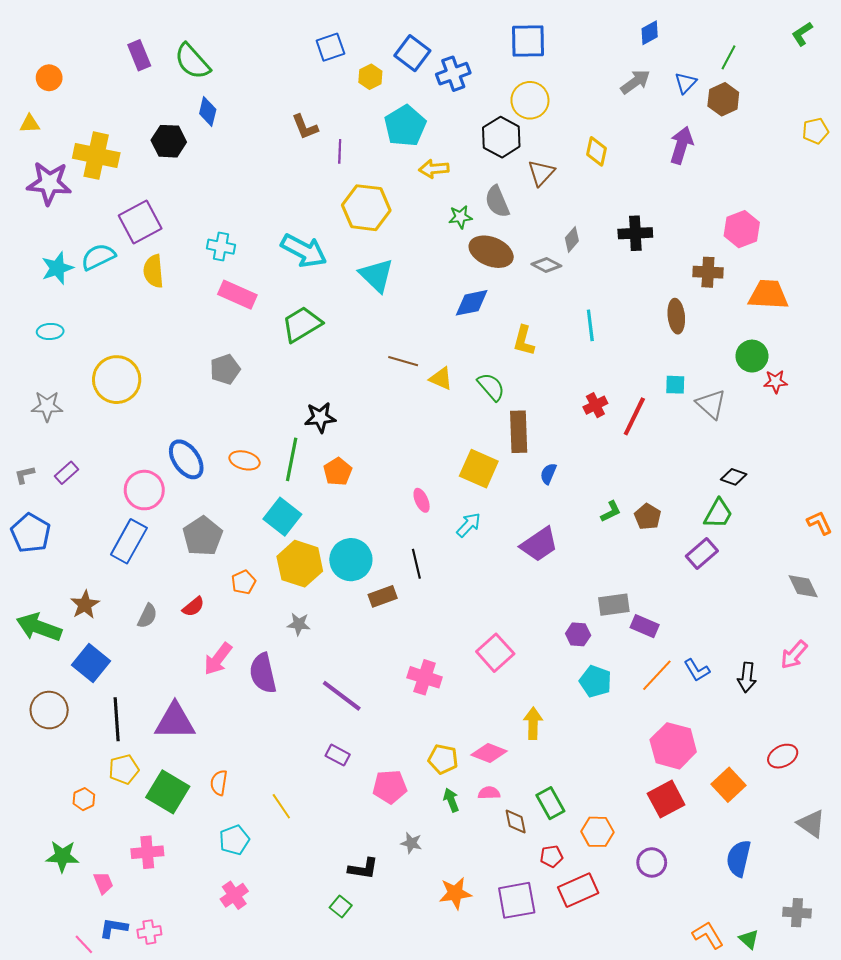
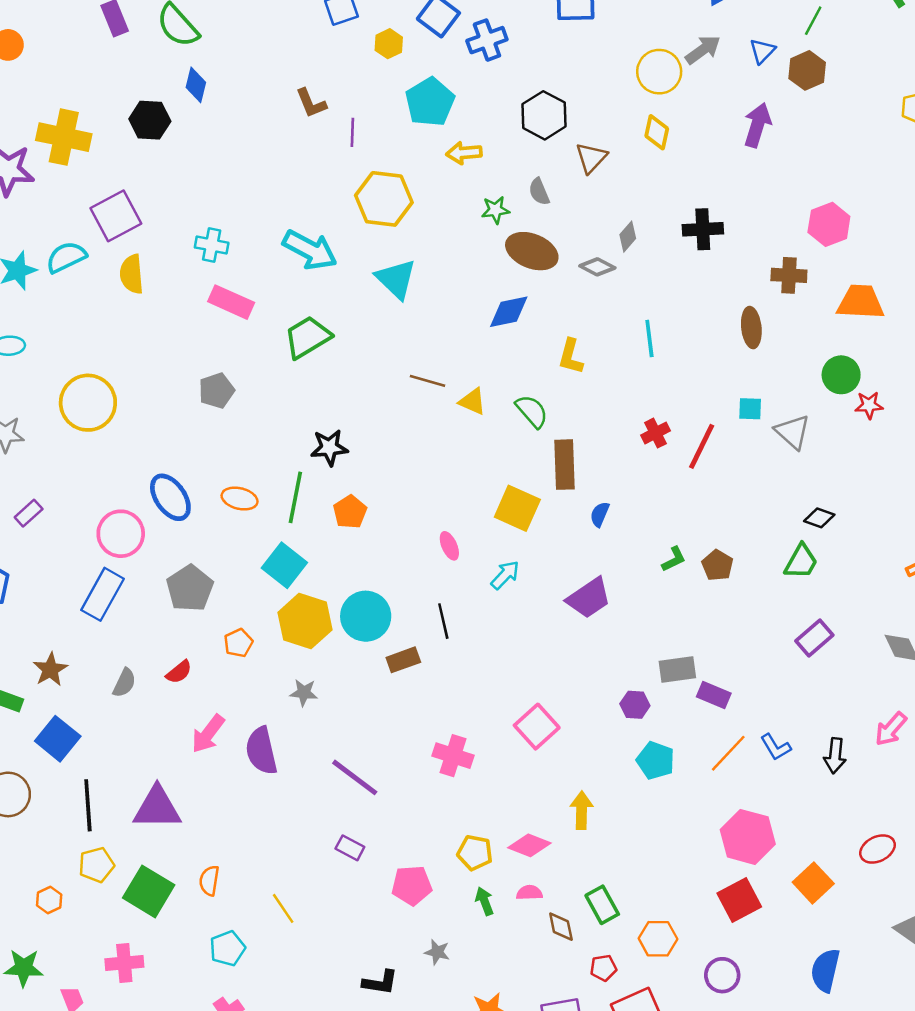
yellow circle: (530, 100) -> (659, 72), moved
gray semicircle: (497, 202) -> (539, 192), size x0.7
purple rectangle: (702, 553) -> (814, 638), moved

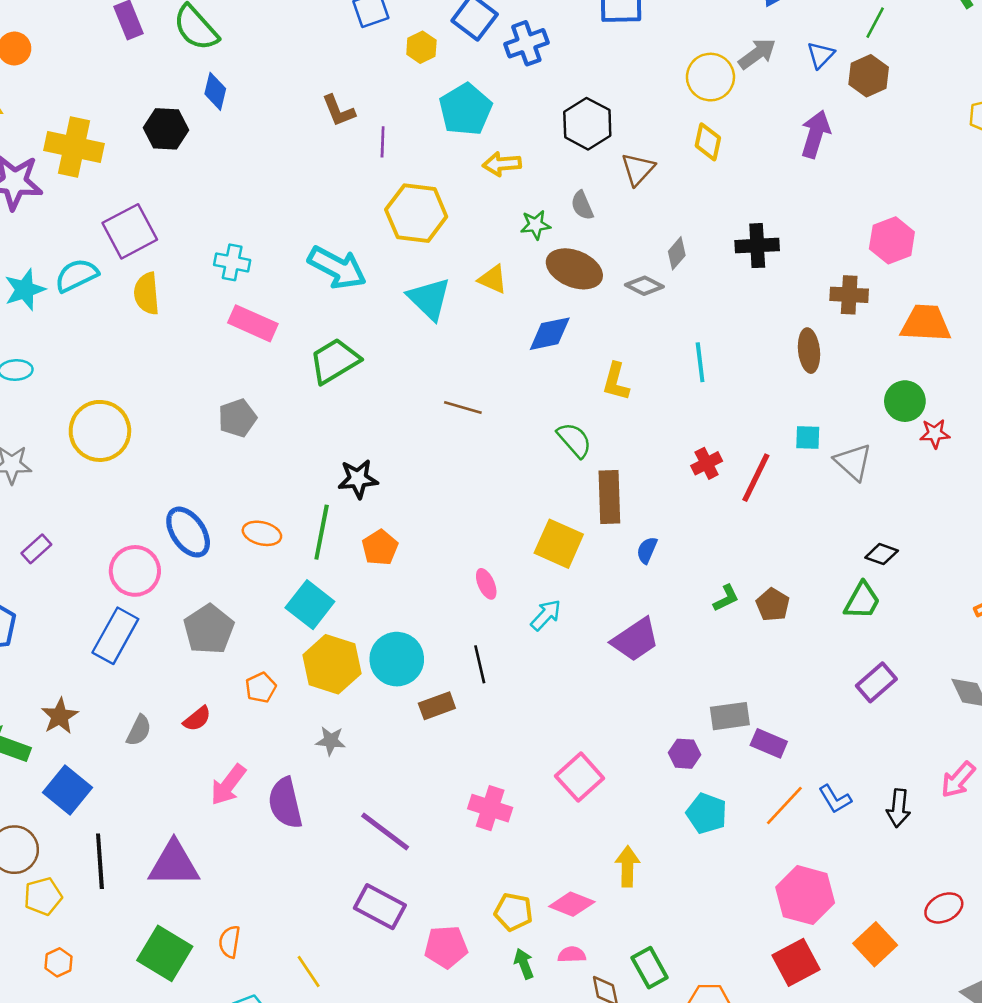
yellow triangle: (472, 402) -> (493, 279), moved
purple rectangle: (350, 848) -> (380, 907), size x1.6
yellow pentagon: (96, 865) -> (43, 896), moved

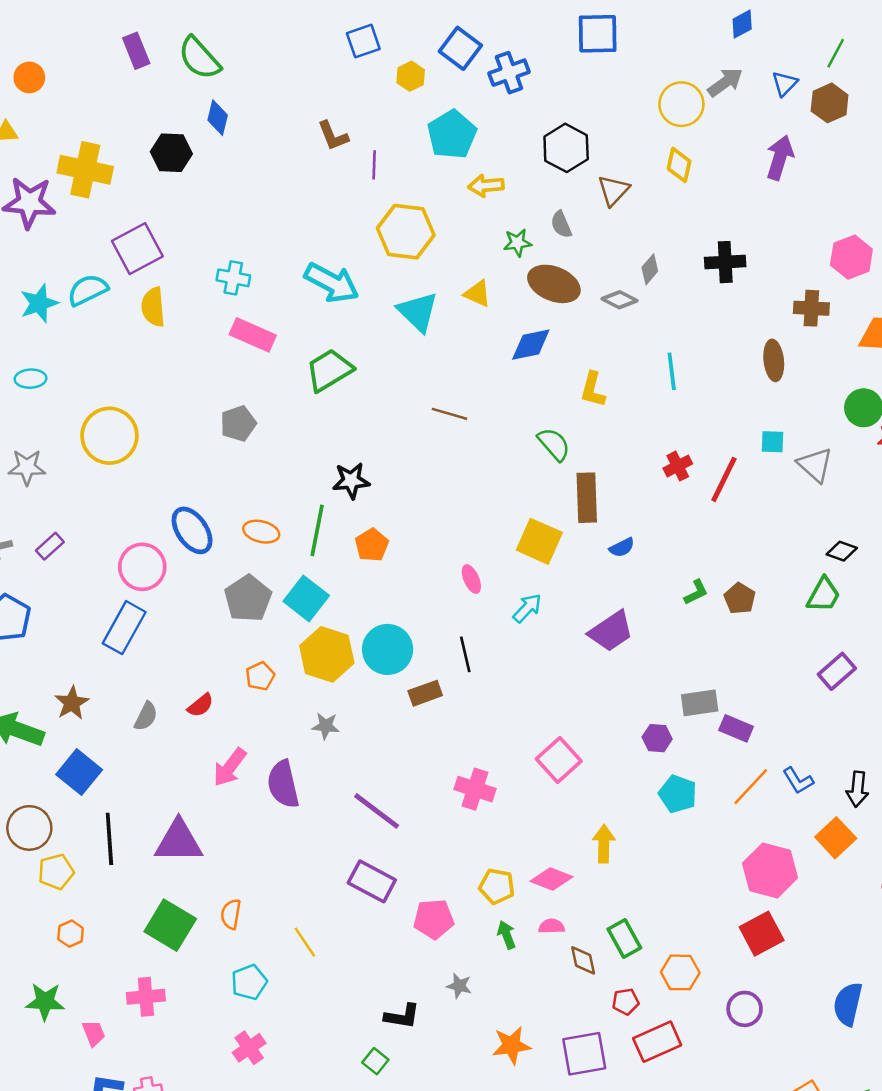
blue semicircle: (647, 550) -> (622, 547), turned -140
gray pentagon: (209, 629) -> (248, 598), moved
orange square: (875, 944) -> (836, 838), moved

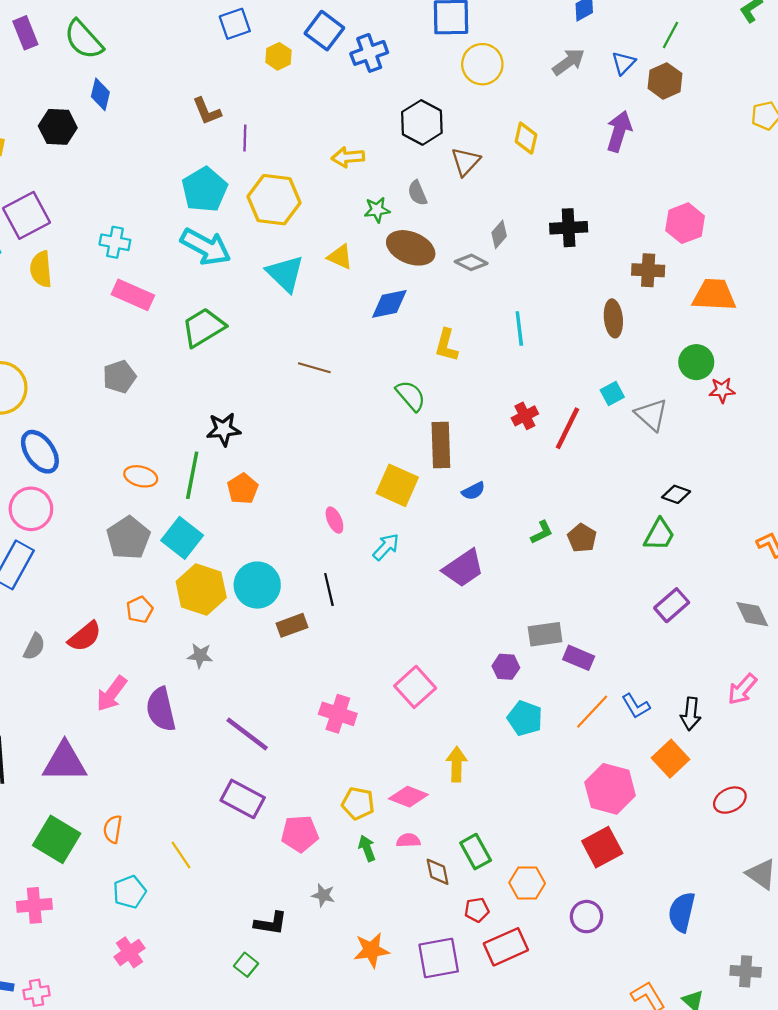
yellow circle: (681, 104) -> (482, 64), moved
cyan pentagon: (452, 135) -> (205, 190), moved
cyan square: (773, 442) -> (612, 393), turned -30
blue ellipse: (192, 530) -> (40, 452), moved
red semicircle: (201, 705) -> (85, 637), size x1.4

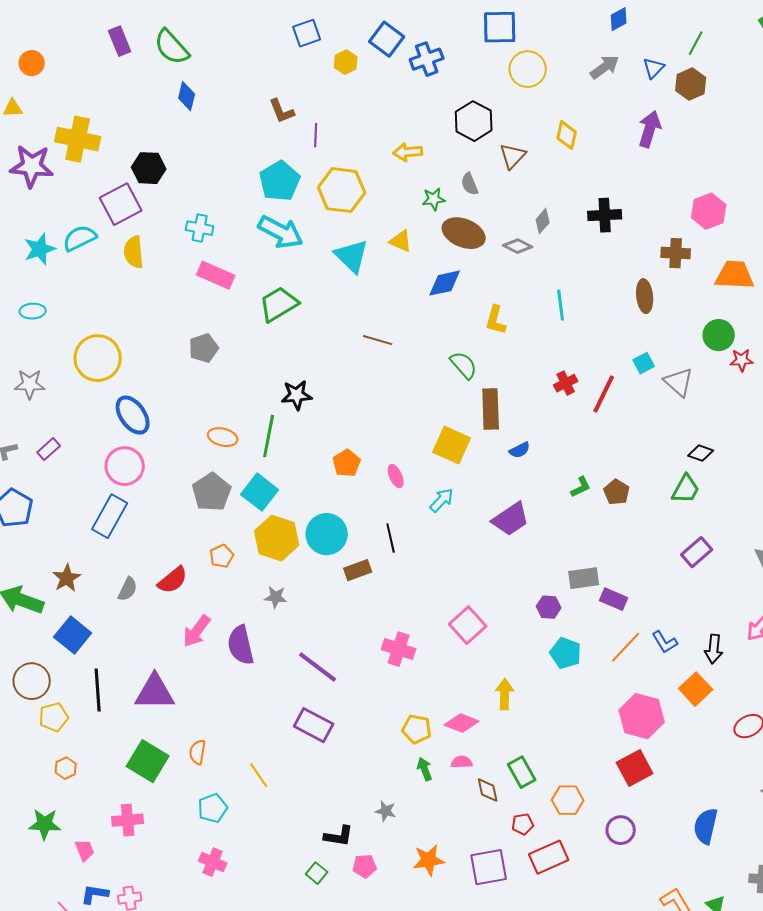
black hexagon: (58, 127) -> (149, 168), moved
orange pentagon: (243, 489) -> (347, 463), moved
pink pentagon: (300, 834) -> (365, 866), moved, size x0.7
pink cross: (130, 952) -> (213, 862), turned -32

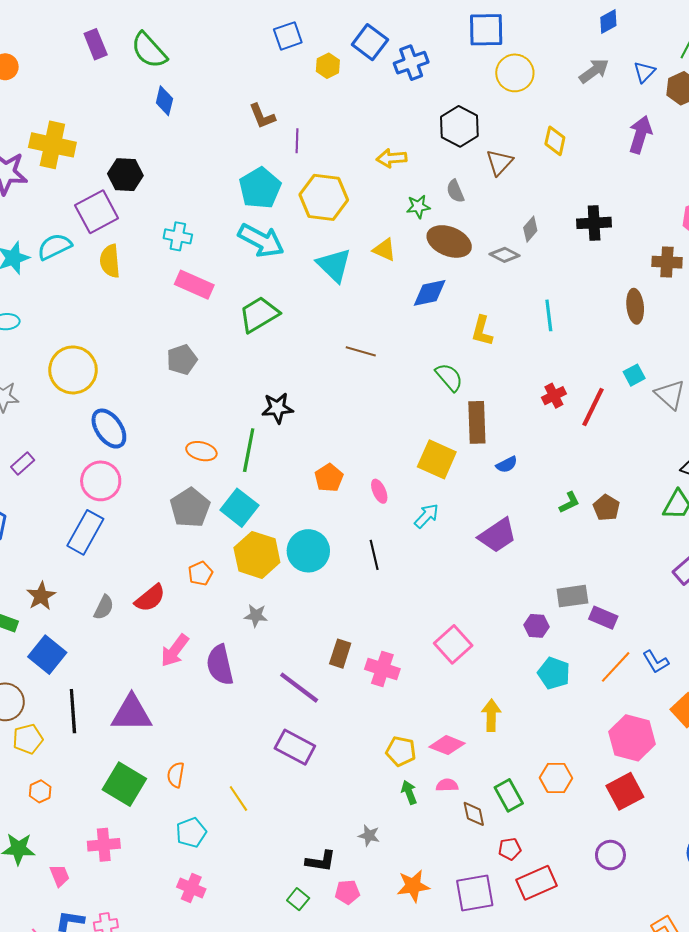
brown rectangle: (358, 570) -> (340, 654), moved, turned -52
orange hexagon: (568, 800) -> (556, 778), moved

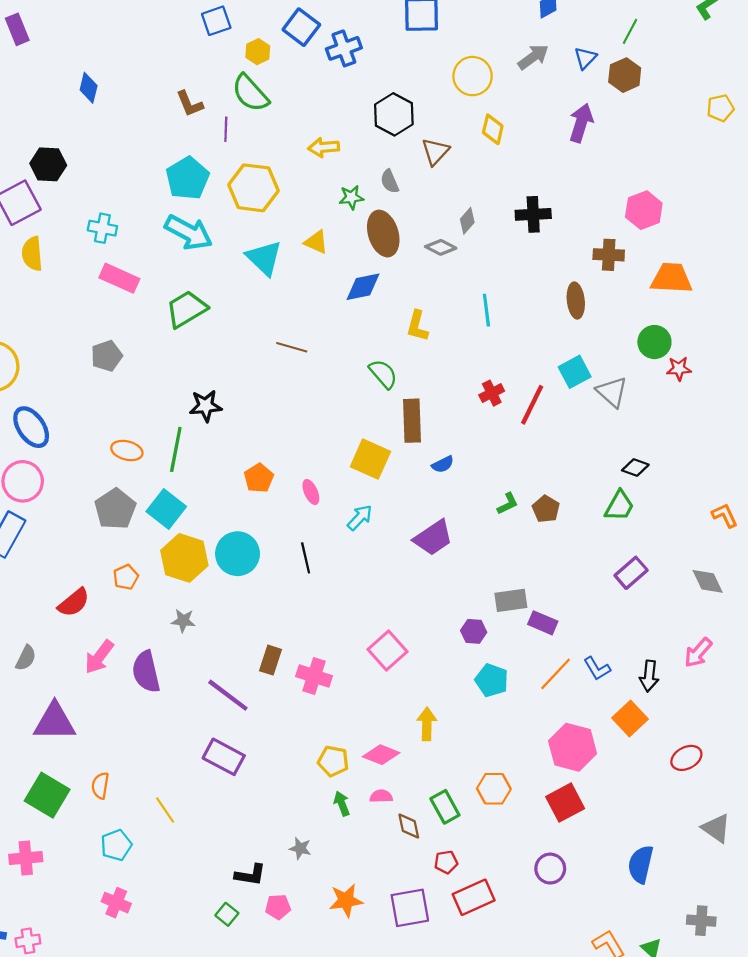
green semicircle: (149, 50) -> (250, 93), moved
yellow circle: (515, 73) -> (473, 76), moved
brown ellipse: (449, 241) -> (383, 234), turned 51
cyan square: (634, 375) -> (575, 372), size x1.4
gray semicircle: (104, 607) -> (26, 658), moved

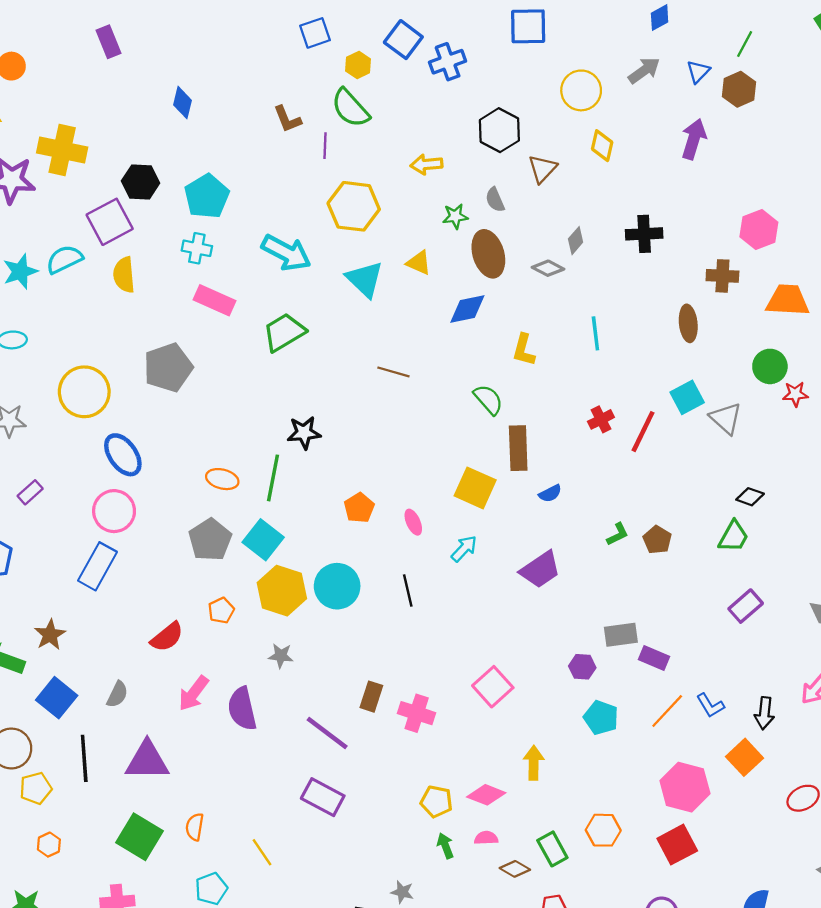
cyan pentagon: (188, 178) -> (207, 196), moved
gray pentagon: (107, 356) -> (168, 368), moved, size x1.5
brown diamond: (409, 826) -> (515, 869), turned -48

